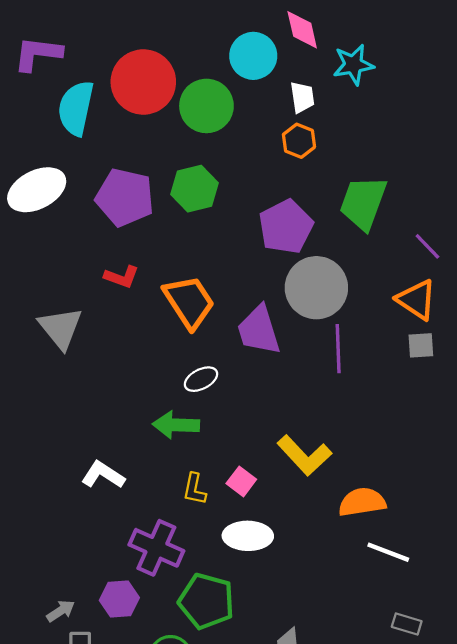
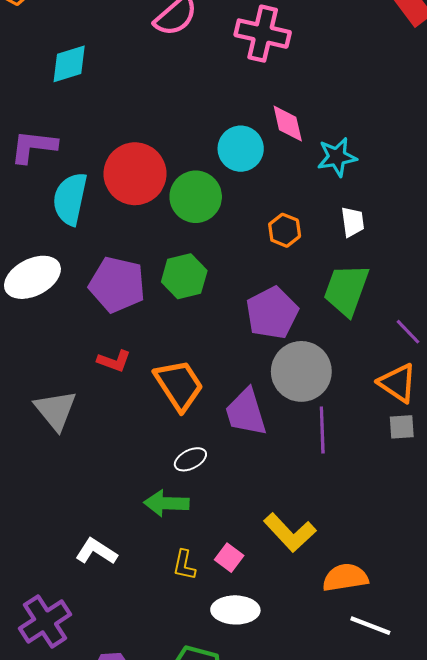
white trapezoid: (302, 97) -> (353, 222), moved
purple cross: (156, 548) -> (45, 621), moved, turned 33

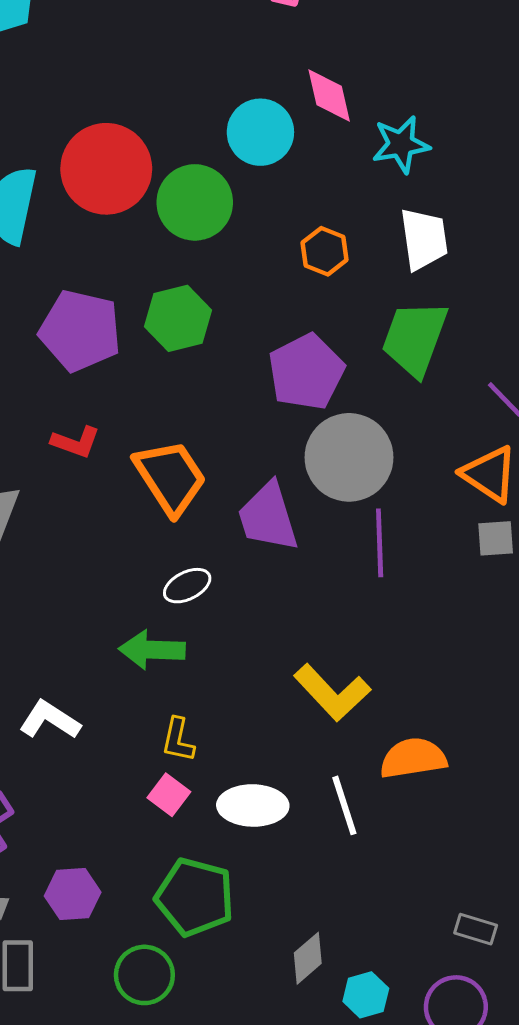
white trapezoid: (353, 222) -> (424, 239), size x1.4
pink square: (229, 558) -> (169, 795), moved
white line: (370, 626) -> (344, 805), moved, turned 51

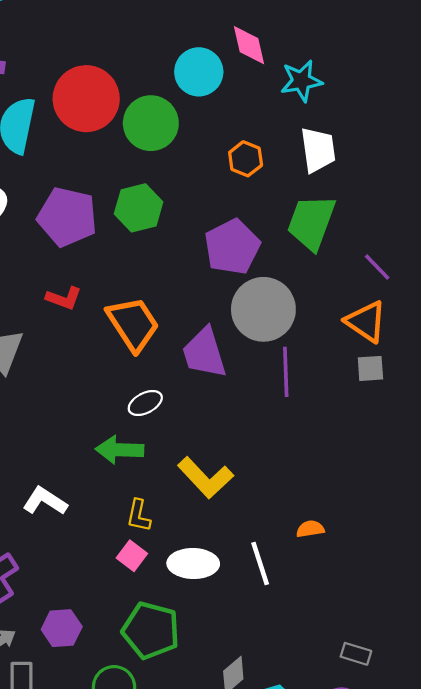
yellow L-shape: (332, 692) -> (205, 478), moved
orange semicircle: (413, 758) -> (310, 529), size x0.6

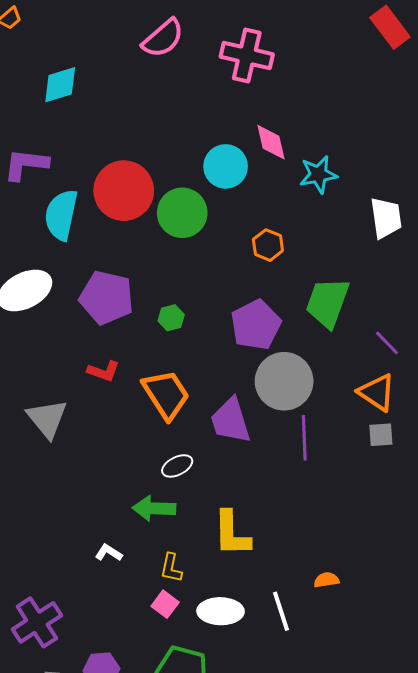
white trapezoid: (318, 150) -> (386, 218), moved
green hexagon: (139, 208) -> (171, 318), moved, size x0.6
yellow L-shape: (205, 478) -> (232, 534), turned 42
white L-shape: (45, 501) -> (109, 553), moved, size x0.7

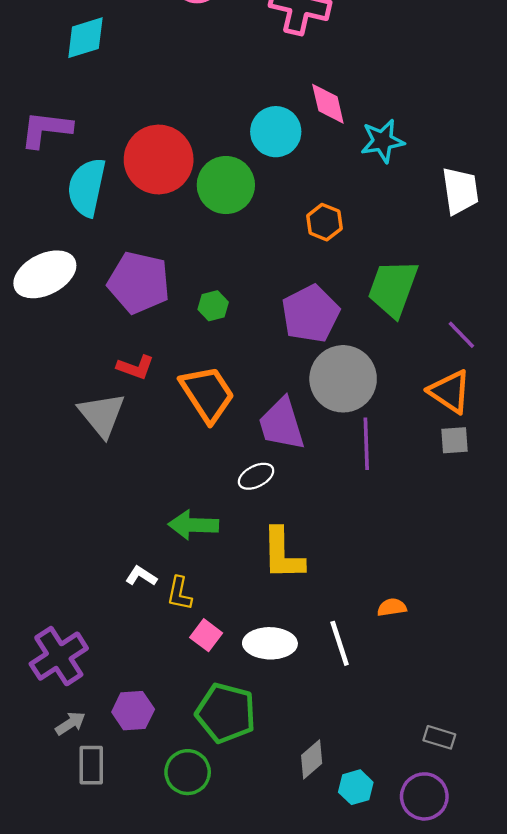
gray triangle: (47, 419) -> (102, 415), moved
white ellipse: (177, 466) -> (256, 476), moved
yellow L-shape: (171, 568) -> (179, 593), moved

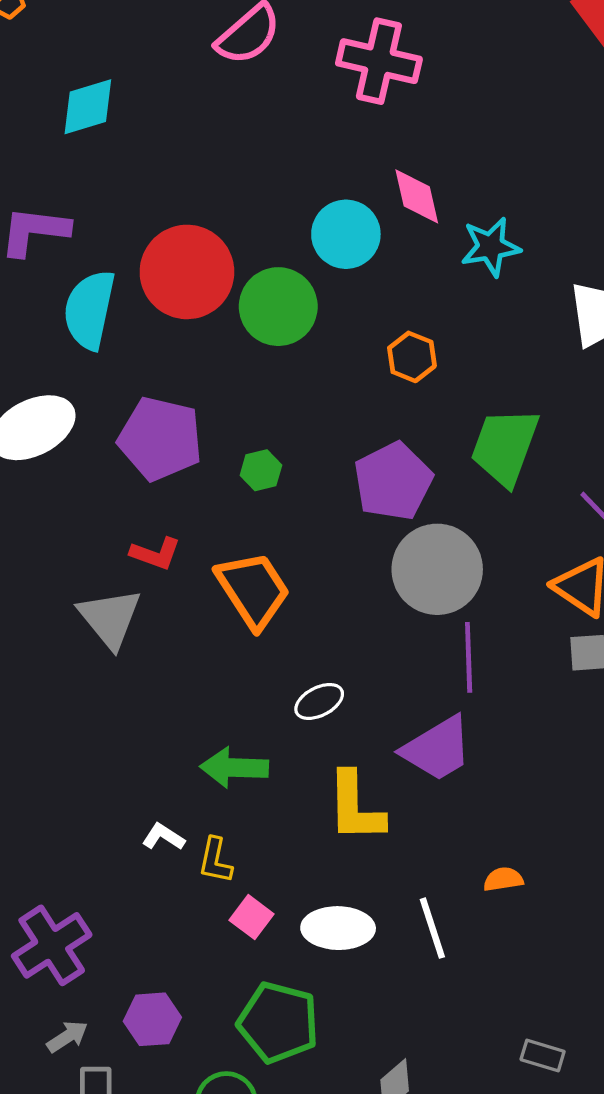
purple trapezoid: (282, 424) -> (437, 749), moved, turned -104
gray rectangle: (439, 737) -> (543, 1056), moved

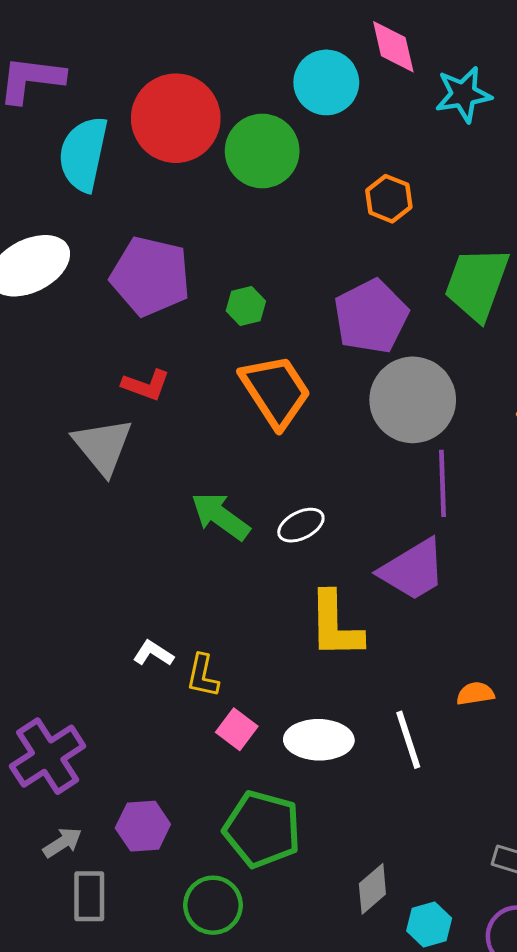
orange trapezoid: (253, 590) -> (276, 391), moved
green arrow: (234, 768) -> (220, 516), moved, turned 34

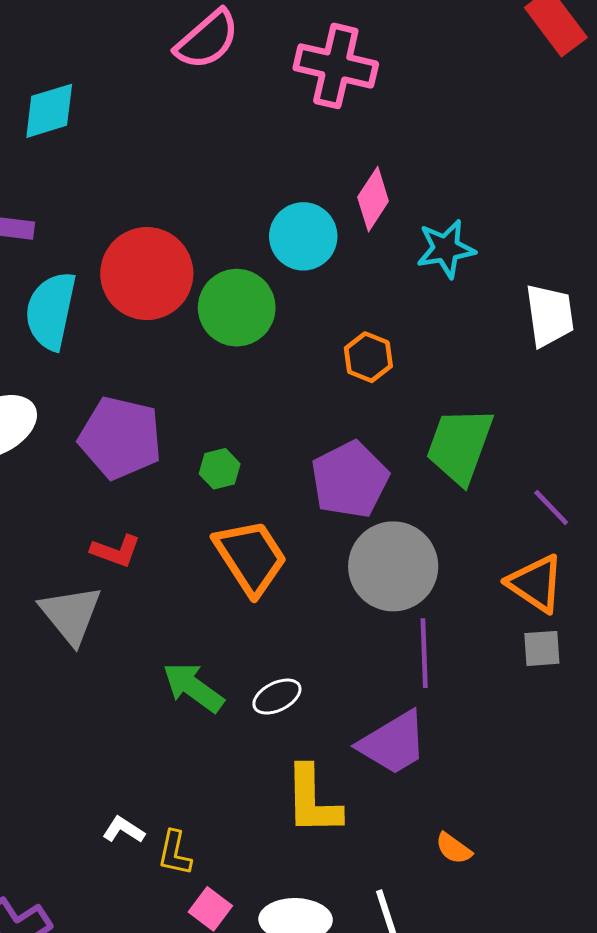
pink diamond: (393, 47) -> (373, 199), turned 46
orange semicircle: (475, 694) -> (454, 848), moved, turned -135

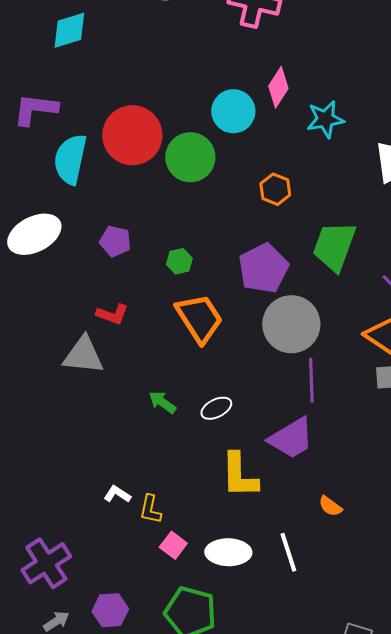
purple pentagon: (120, 438) -> (115, 241), size x0.6
gray triangle: (71, 614) -> (83, 355), turned -45
green arrow: (193, 687) -> (162, 402), size x0.7

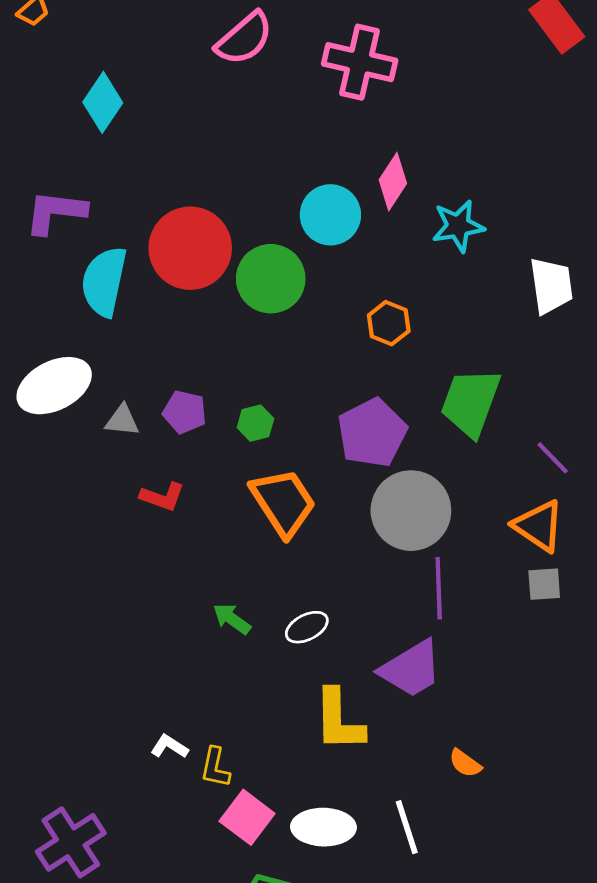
cyan diamond: (69, 30) -> (103, 102), turned -39
purple pentagon: (115, 241) -> (185, 412), moved
gray triangle: (83, 355) -> (122, 420), moved, size x0.6
pink square: (173, 545) -> (247, 817), size x1.4

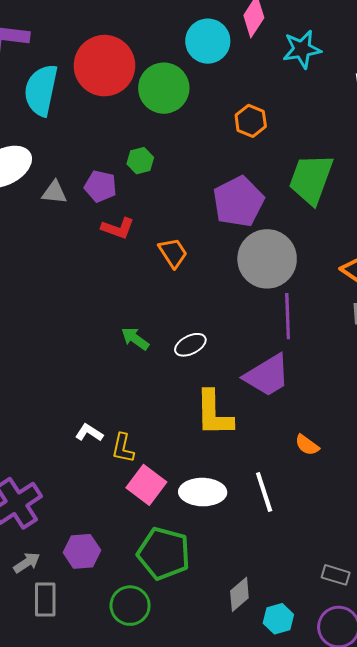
green hexagon: (255, 423) -> (140, 161), moved
red L-shape: (162, 497) -> (118, 228), moved
orange trapezoid: (283, 502) -> (173, 253), size x0.6

